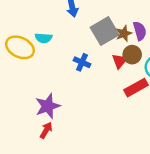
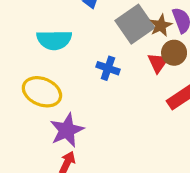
cyan semicircle: (44, 38) -> (54, 40), size x1.5
yellow ellipse: (20, 47) -> (42, 92), moved

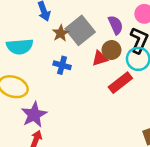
brown star: (161, 25) -> (61, 33), moved
red triangle: (158, 63) -> (100, 58), turned 42

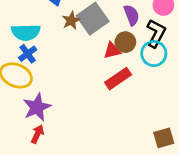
blue cross: (62, 65) -> (28, 54), moved, turned 35
red rectangle: (120, 83) -> (118, 79), moved

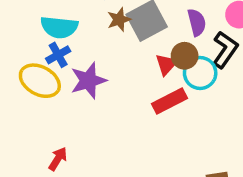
red triangle: (112, 50) -> (166, 64), turned -42
cyan circle: (154, 54) -> (200, 73), moved
purple star: (37, 107) -> (88, 81), moved

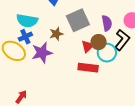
brown star: (119, 20) -> (56, 34), moved
red rectangle: (169, 101) -> (88, 68), turned 30

